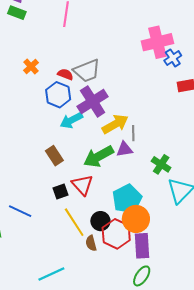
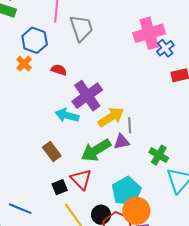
gray trapezoid: (87, 71) -> (81, 28), moved, turned -84
blue hexagon: (58, 95) -> (35, 40), moved
cyan arrow: (71, 120) -> (67, 115), turned 45

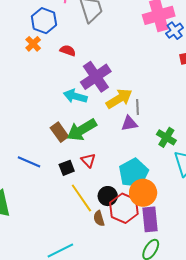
green arrow: (96, 150) -> (82, 130), moved
red triangle: (81, 179) -> (88, 160), size x0.7
blue line: (20, 209) -> (29, 162), moved

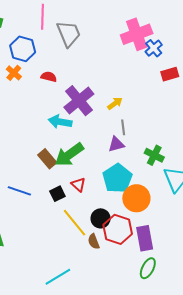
yellow arrow: (119, 99) -> (115, 103), moved, size x0.6
cyan pentagon: (134, 173) -> (117, 178), moved
orange circle: (143, 193) -> (136, 198), moved

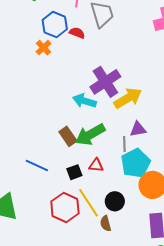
red semicircle: (49, 77) -> (77, 33), moved
yellow arrow: (115, 103) -> (128, 98), moved, size x1.8
gray line: (123, 127) -> (124, 144), moved
red triangle: (78, 185) -> (96, 165), turned -42
red hexagon: (118, 229) -> (65, 207), moved

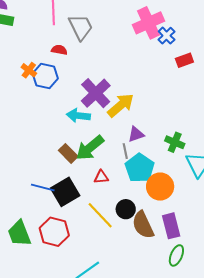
blue hexagon: (55, 25) -> (45, 76), moved
black square: (74, 172) -> (65, 192), moved, size x1.8
red hexagon: (65, 207) -> (54, 232), moved
brown semicircle: (106, 224) -> (143, 225), moved, size x1.8

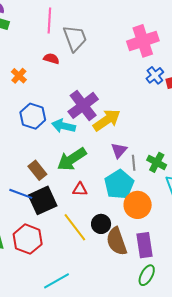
blue cross: (167, 36) -> (155, 75), moved
blue hexagon: (45, 76) -> (33, 116), moved
purple triangle: (136, 134) -> (119, 150), turned -36
gray line: (125, 151) -> (134, 163), moved
brown rectangle: (68, 153) -> (37, 170), moved

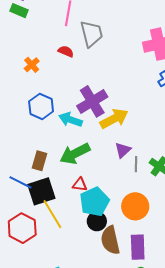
brown rectangle: (37, 170) -> (40, 161), turned 48
cyan pentagon: (119, 184) -> (94, 202), moved
yellow line: (75, 227) -> (52, 214), moved

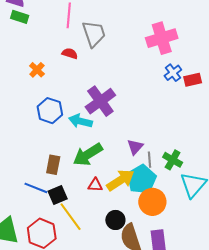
yellow arrow: (114, 119) -> (120, 180), moved
black square: (41, 191) -> (58, 195), size x0.7
cyan pentagon: (94, 202) -> (142, 179), moved

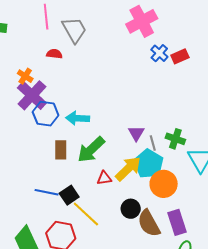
purple cross: (100, 101) -> (32, 95), moved
brown rectangle: (53, 165) -> (61, 150), moved

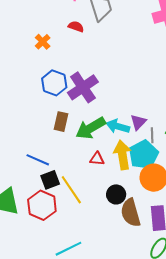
purple cross: (32, 95) -> (83, 87), moved
cyan arrow: (78, 118) -> (118, 126), moved
yellow arrow: (128, 169) -> (122, 155), turned -68
black square: (69, 195) -> (50, 180), moved

